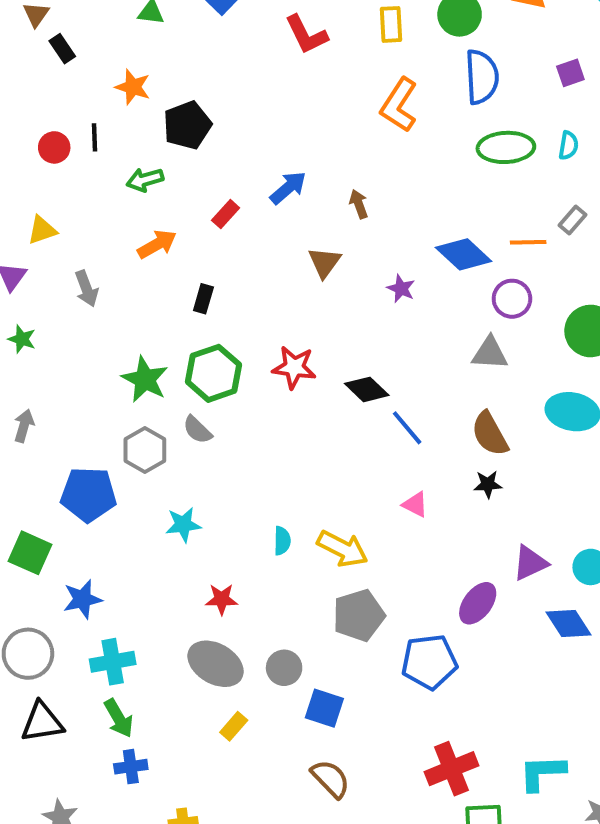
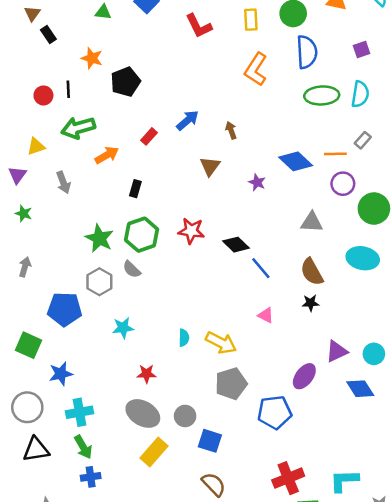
cyan semicircle: (568, 145) -> (360, 94), size x1.5
green arrow: (145, 180) -> (78, 128), moved, size x1.5
purple circle: (512, 299) -> (343, 184), moved
yellow rectangle: (234, 726) -> (154, 452), size x1.6

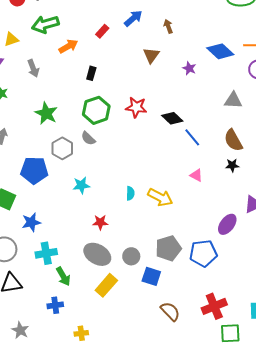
green star: (99, 238) -> (46, 113), moved
gray pentagon: (231, 384) -> (168, 248), moved
green arrow: (83, 447) -> (63, 276), moved
brown semicircle: (214, 484) -> (170, 311), moved

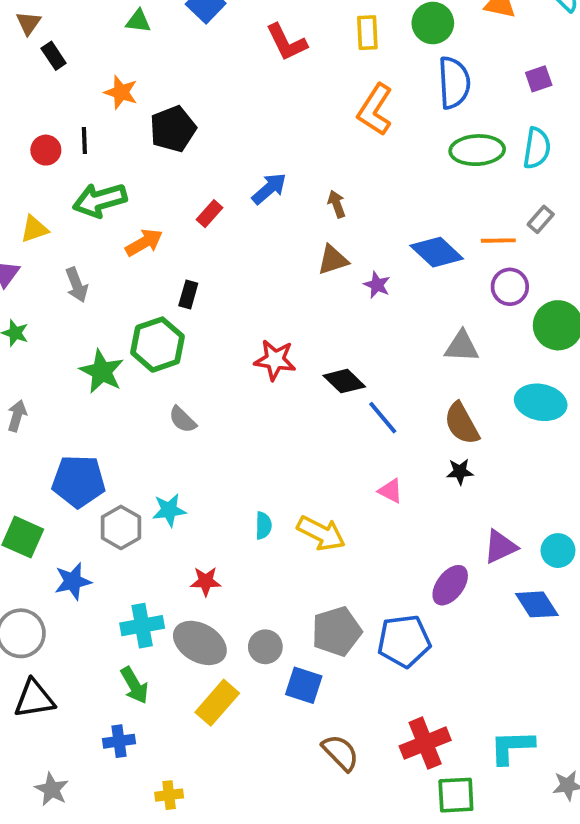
brown triangle: (151, 55) -> (333, 260), moved, turned 36
green hexagon: (96, 110) -> (158, 345), moved
gray hexagon: (62, 148) -> (121, 527), moved
cyan cross: (46, 253) -> (142, 626), moved

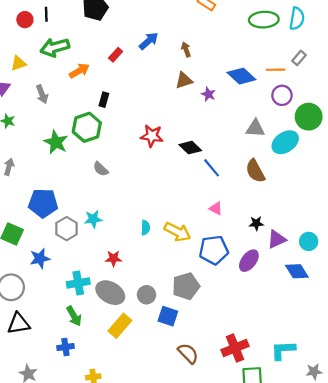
cyan ellipse: (541, 402) -> (285, 142), moved, turned -45
black star: (460, 472) -> (256, 223), moved
blue pentagon: (404, 641) -> (214, 250), moved

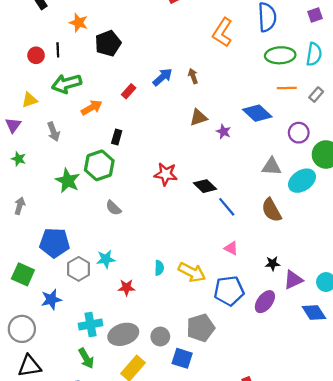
brown arrow: (186, 49) -> (193, 76), moved
orange line: (276, 70) -> (287, 88), moved
red star: (113, 258) -> (126, 287), moved
gray ellipse: (110, 293) -> (123, 334), turned -48

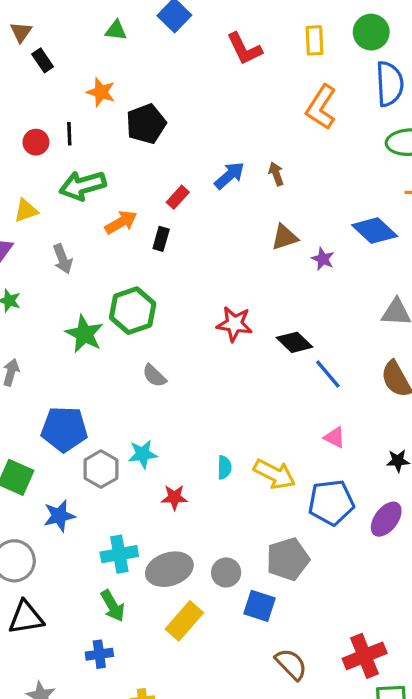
black rectangle: (117, 137) -> (161, 239), moved

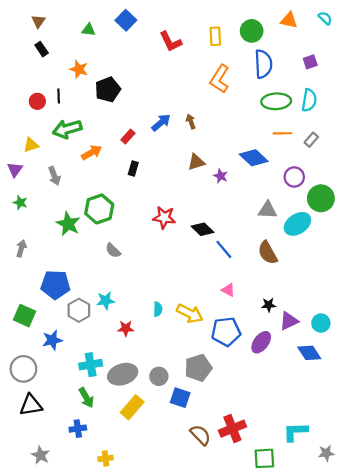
brown triangle: (21, 32) -> (38, 21), moved
black rectangle: (161, 239) -> (133, 168), moved
red cross: (365, 656) -> (232, 429), moved

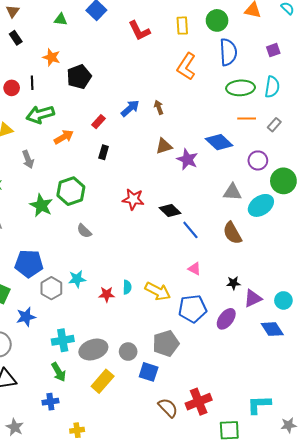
purple star: (221, 176) -> (187, 159), size x1.5
red star: (126, 328) -> (107, 294), moved

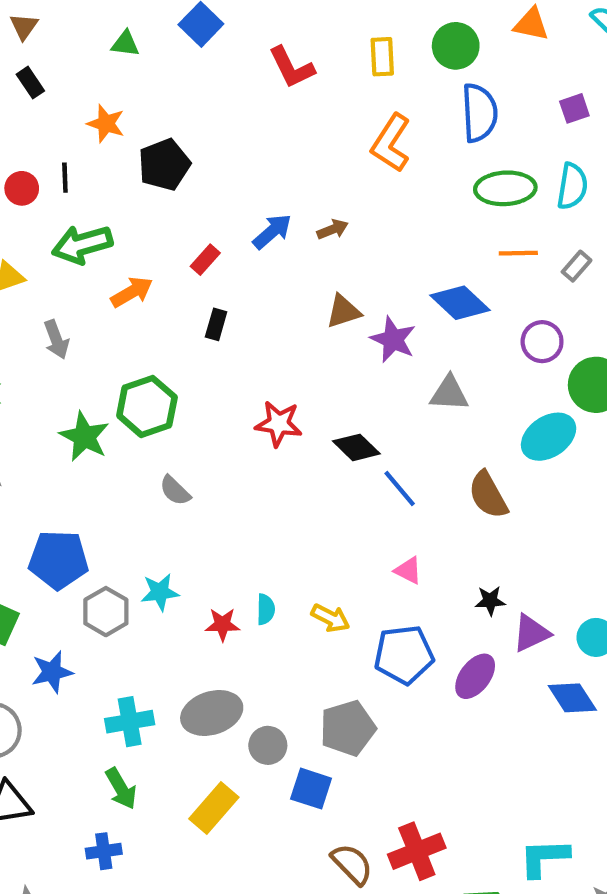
brown arrow: (159, 107) -> (333, 229), turned 88
gray triangle: (232, 192) -> (449, 393), moved
yellow arrow: (158, 291) -> (330, 618), size x0.7
gray ellipse: (93, 350) -> (212, 713), moved

